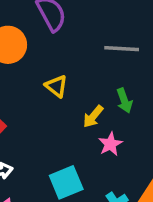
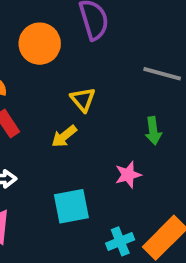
yellow arrow: (93, 116) -> (64, 136), moved

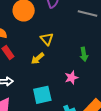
gray line: (162, 74) -> (88, 13), moved

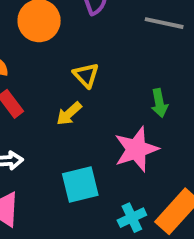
pink star: (71, 78) -> (136, 149), size x1.6

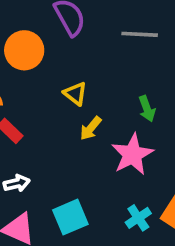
yellow arrow: (69, 114) -> (91, 128), moved
cyan square: (80, 184) -> (70, 217), moved

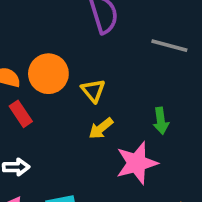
orange circle: (24, 50) -> (48, 74), moved

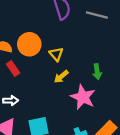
gray line: (169, 46) -> (97, 15), moved
pink star: (137, 163) -> (83, 97), turned -30

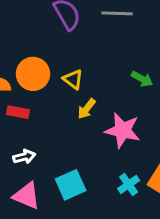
red rectangle: (13, 69) -> (18, 112), turned -32
green arrow: (97, 72) -> (142, 79), moved, turned -40

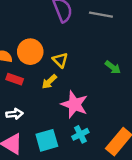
yellow arrow: (87, 109) -> (49, 82), moved
pink star: (123, 130) -> (74, 104), moved
cyan cross: (129, 184) -> (80, 134), moved

